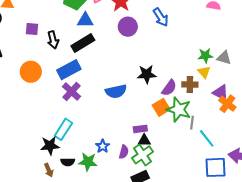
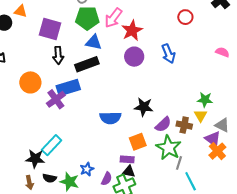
purple square: (32, 29) -> (50, 29), moved, size x1.6
gray triangle: (224, 58) -> (222, 125), moved
purple cross: (71, 91) -> (56, 99), moved
orange square: (161, 107) -> (138, 142), moved

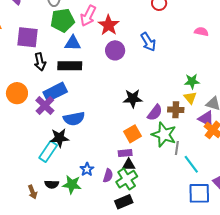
black rectangle: (87, 64) -> (70, 66), turned 30
blue semicircle: (110, 118) -> (74, 119), moved
black star: (35, 159) -> (59, 138), moved

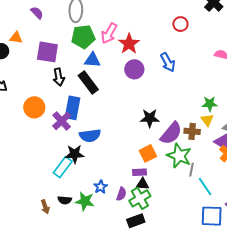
black rectangle: (70, 66) -> (88, 82), turned 50
blue rectangle: (55, 92) -> (73, 108), turned -55
purple semicircle: (155, 113) -> (171, 133), size x1.4

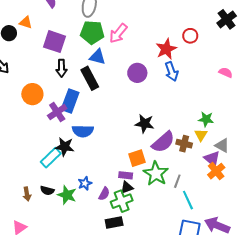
red star: (129, 44) -> (166, 49), moved
green star: (179, 156) -> (156, 174), moved
black triangle: (143, 184) -> (127, 187), turned -32

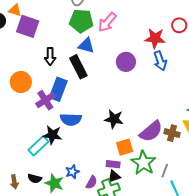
purple square: (54, 42) -> (28, 26), moved
red star: (166, 49) -> (155, 38), turned 30
black star: (145, 124) -> (114, 119), moved

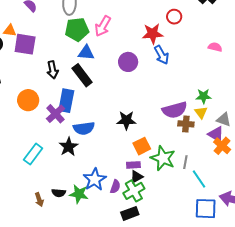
purple semicircle: (151, 131) -> (175, 110), moved, turned 35
black star: (52, 135) -> (69, 147), turned -30
cyan rectangle: (38, 146) -> (33, 154), moved
blue star: (72, 172) -> (95, 179), size x1.6

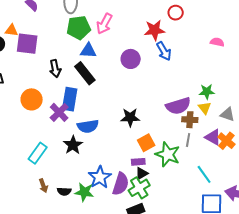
purple triangle: (216, 134) -> (213, 137), moved
gray line: (185, 162) -> (188, 140), moved
purple semicircle: (115, 187) -> (121, 184), size x1.6
brown arrow: (39, 200) -> (43, 186), moved

